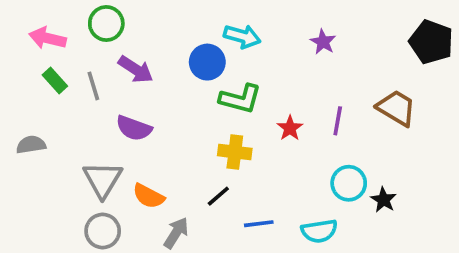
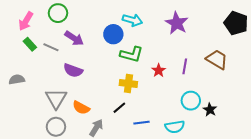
pink arrow: (48, 38) -> (26, 21), turned -72
purple star: (323, 42) -> (177, 23), size x1.6
gray line: (93, 86) -> (51, 47), turned -49

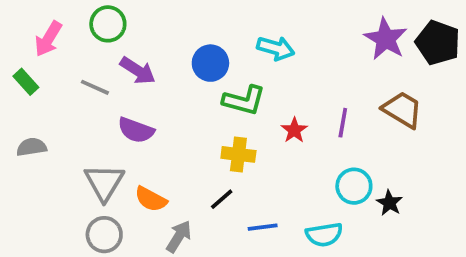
cyan arrow: (132, 20) -> (276, 48), moved
purple star: (177, 23) -> (386, 39), moved
green rectangle: (30, 44) -> (26, 82), moved

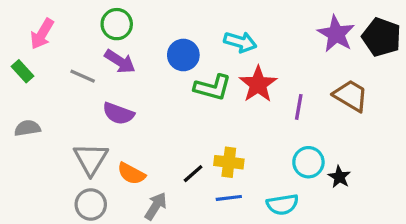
green circle: (108, 24) -> (117, 24), moved
red star: (294, 130) -> (258, 84), moved, size x1.6
yellow cross: (238, 154) -> (229, 162), moved

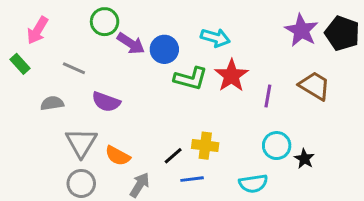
purple arrow: (120, 61) -> (131, 44), moved
gray semicircle: (27, 128) -> (52, 103), moved
blue line: (229, 198) -> (192, 179), moved

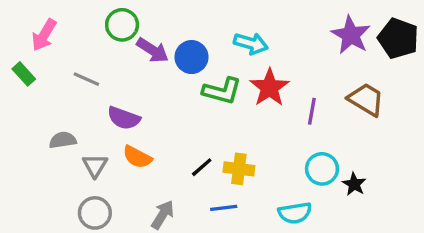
gray semicircle: (52, 103) -> (63, 140), moved
gray triangle: (81, 143) -> (95, 165), size x0.7
orange semicircle: (118, 156) -> (137, 157), moved
black line: (173, 156) -> (202, 167), moved

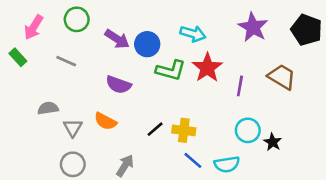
green circle: (122, 25) -> (77, 19), moved
purple star: (351, 35) -> (253, 27), moved
purple semicircle: (124, 118) -> (118, 85), moved
blue line: (224, 208) -> (193, 160), moved, turned 48

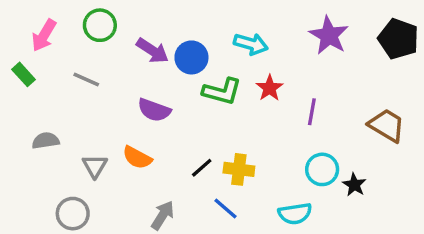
red star: (207, 68) -> (270, 88), size x0.7
brown trapezoid: (282, 77) -> (387, 125), moved
gray semicircle: (48, 108) -> (46, 141), moved
blue line: (193, 160) -> (225, 208), moved
gray circle: (73, 164) -> (73, 214), moved

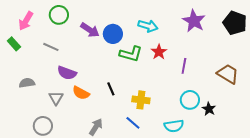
purple semicircle: (154, 110) -> (67, 73), moved
black line: (202, 168) -> (111, 89), moved, turned -72

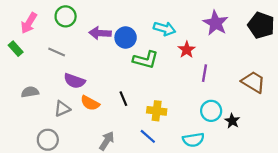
purple arrow: (90, 30) -> (100, 33), turned 150
red star: (159, 52) -> (187, 50), moved
gray triangle: (56, 98) -> (62, 109), turned 35

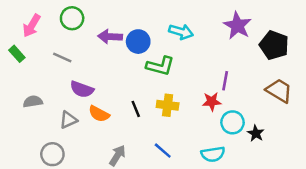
black pentagon: (261, 25) -> (274, 45), moved
red star: (187, 50) -> (212, 102), moved, turned 30
yellow cross: (157, 111) -> (168, 105), moved

